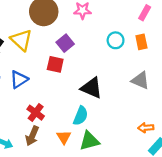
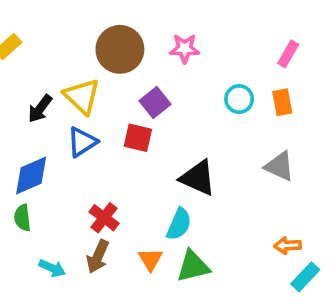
blue triangle: (19, 79) -> (82, 142), moved

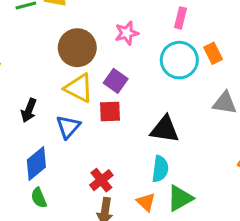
pink rectangle: (288, 54) -> (180, 18), moved
yellow triangle: (82, 96) -> (79, 88), moved
cyan circle: (239, 99) -> (179, 60), size x1.6
red cross: (104, 218) -> (101, 180), turned 30

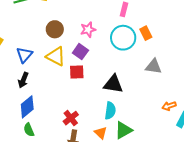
pink star: (127, 33) -> (88, 30), moved
brown circle: (77, 48) -> (55, 29), size x0.7
black arrow: (29, 110) -> (23, 80), moved
blue triangle: (68, 127) -> (24, 55), moved

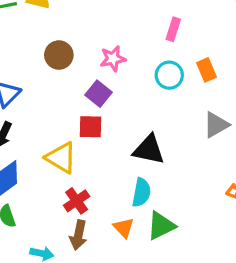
cyan circle: (123, 38) -> (169, 75), size x0.7
yellow triangle: (56, 56) -> (61, 158), moved
gray triangle: (154, 66) -> (216, 125), turned -42

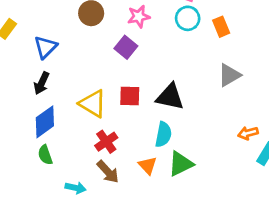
cyan circle: (169, 75) -> (188, 18), moved
red square: (90, 127) -> (130, 96), moved
brown arrow: (78, 235) -> (108, 172), turned -55

